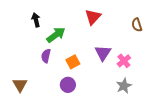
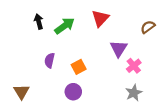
brown semicircle: (137, 25) -> (148, 27), turned 72
green arrow: (56, 35) -> (65, 26), moved
purple triangle: (103, 53) -> (119, 49), moved

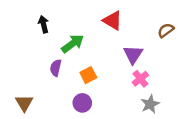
red triangle: (100, 18) -> (113, 21), turned -42
green arrow: (65, 26) -> (73, 44), moved
pink cross: (134, 66) -> (140, 79), moved

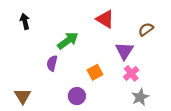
black arrow: (44, 24) -> (25, 21), moved
brown semicircle: (166, 30) -> (146, 29), moved
orange square: (88, 75) -> (95, 72), moved

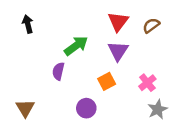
red triangle: (105, 19) -> (118, 22), turned 36
brown semicircle: (146, 29) -> (151, 25), moved
purple triangle: (124, 51) -> (118, 51), moved

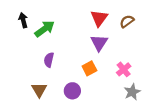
green arrow: (76, 46) -> (45, 29), moved
brown triangle: (25, 108) -> (39, 90), moved

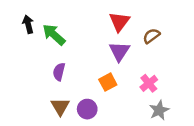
brown semicircle: (127, 21) -> (151, 36), moved
green arrow: (45, 29) -> (54, 35), turned -102
brown triangle: (39, 90) -> (60, 106), moved

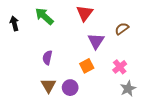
red triangle: (119, 22) -> (85, 13), moved
black arrow: (28, 24) -> (14, 23), moved
green arrow: (54, 35) -> (44, 16), moved

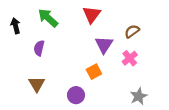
purple semicircle: (47, 58) -> (39, 48), moved
pink cross: (120, 67) -> (130, 58), moved
brown triangle: (48, 85) -> (37, 84), moved

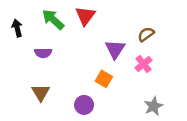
red triangle: (92, 15) -> (85, 16), moved
purple semicircle: (39, 48) -> (43, 53), turned -104
orange square: (94, 72) -> (104, 79), turned -32

